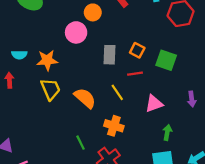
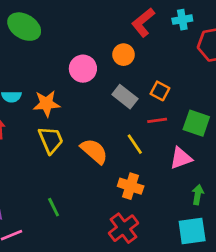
orange circle: (93, 12) -> (124, 55), moved
gray rectangle: (109, 55) -> (125, 97), turned -54
green square: (166, 60) -> (196, 123), moved
green line: (81, 143) -> (54, 207), moved

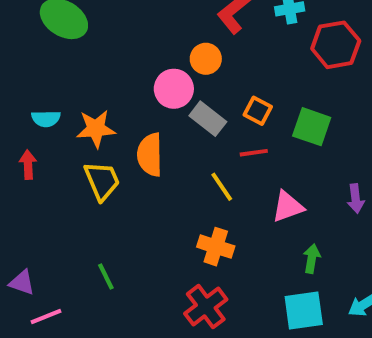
pink circle: (83, 69) -> (174, 89), moved
green square: (196, 123) -> (312, 127), moved
orange semicircle: (94, 151) -> (150, 155), moved, turned -132

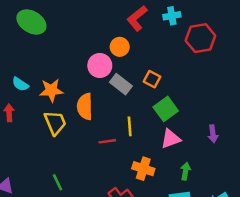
cyan semicircle: (46, 119) -> (20, 84), turned 35
green square: (312, 127) -> (166, 109), moved, turned 35
red line: (254, 153) -> (107, 141), moved
yellow line: (222, 187) -> (130, 126), turned 30
orange cross: (216, 247) -> (143, 169), moved

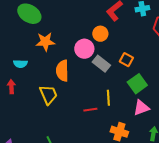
cyan semicircle: (20, 84) -> (20, 64), turned -32
orange star: (51, 90) -> (45, 42), moved
orange semicircle: (85, 106) -> (62, 71), moved

